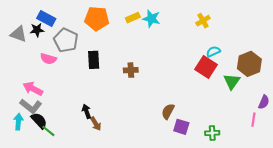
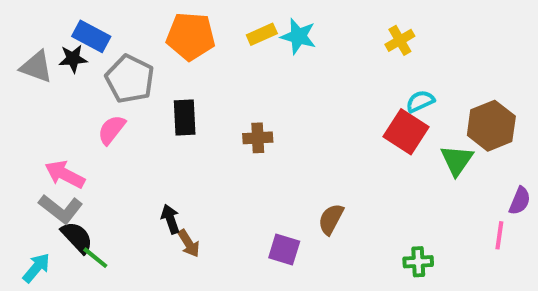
pink semicircle: (48, 59) -> (112, 130), moved, turned 112
cyan arrow: (18, 122) -> (36, 268), moved, turned 35
purple square: (181, 127) -> (284, 250), moved

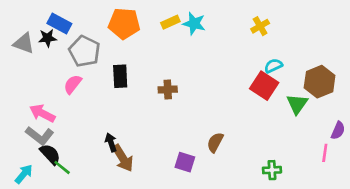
brown arrow: (189, 243) -> (123, 158), size x1.5

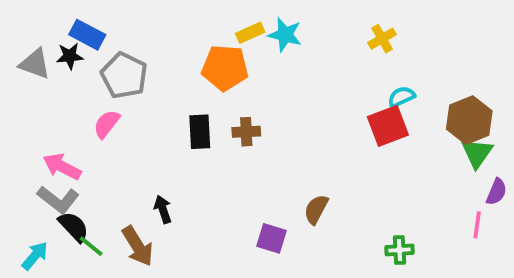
orange pentagon: (124, 24) -> (225, 68), moved
black rectangle: (120, 76) -> (200, 132), moved
red square: (264, 86) -> (388, 126), turned 36
green triangle: (297, 104) -> (477, 153), moved
brown arrow: (123, 158) -> (138, 246), moved

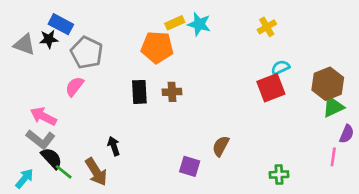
green triangle: (477, 153) -> (333, 107), turned 30

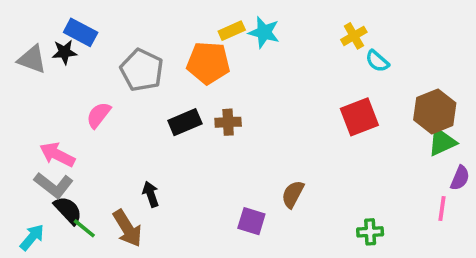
gray pentagon: (87, 53) -> (142, 70), moved
cyan semicircle: (280, 68) -> (377, 61), moved, turned -114
black rectangle: (139, 92) -> (185, 122), turned 70

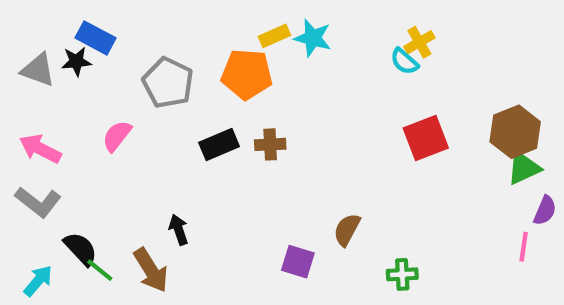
cyan semicircle: (377, 61) -> (404, 61), moved
pink arrow: (57, 155) -> (40, 149), moved
gray L-shape: (54, 185) -> (38, 202), moved
green cross: (370, 232) -> (402, 274), moved

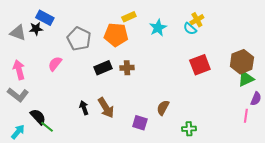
cyan star: (313, 38) -> (158, 28), moved, turned 30
pink arrow: (40, 149) -> (19, 70), turned 48
brown arrow: (151, 270) -> (106, 108), moved

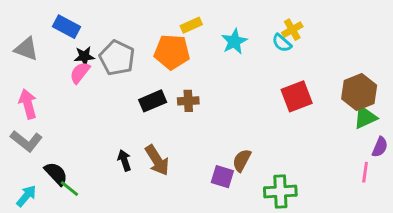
black star: (36, 29) -> (84, 56), moved
pink semicircle: (55, 64) -> (80, 73), moved
purple square: (140, 123) -> (222, 177), moved
green cross: (189, 129) -> (280, 192), size x1.5

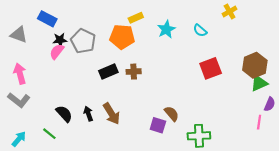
yellow cross: (292, 30) -> (230, 11), moved
brown semicircle: (242, 160) -> (172, 114), turned 112
black semicircle: (56, 174) -> (64, 114), moved

